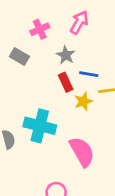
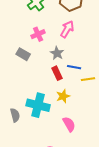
yellow star: (83, 101) -> (63, 96), moved
pink semicircle: (82, 152) -> (69, 124), size x0.7

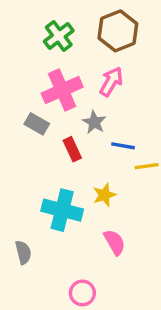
pink cross: (38, 34) -> (62, 90), size x1.6
red rectangle: (57, 73) -> (72, 149), moved
gray semicircle: (15, 115) -> (23, 252), moved

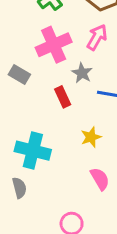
gray rectangle: (37, 124) -> (19, 75), moved
cyan cross: (62, 210) -> (33, 151), moved

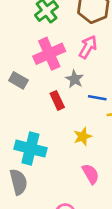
gray semicircle: (19, 188) -> (18, 182), size x1.4

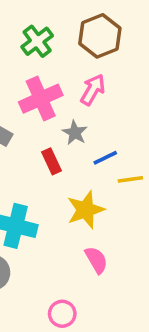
blue line: (97, 98) -> (105, 158), turned -36
yellow star: (83, 136) -> (86, 210), size x1.5

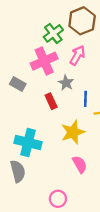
green cross: (37, 41) -> (53, 33), moved
blue line: (105, 158) -> (85, 99), turned -63

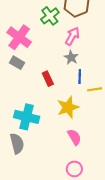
pink cross: (44, 61) -> (19, 37), moved, turned -30
gray star: (66, 83) -> (71, 57), moved
pink circle: (58, 199) -> (74, 169), moved

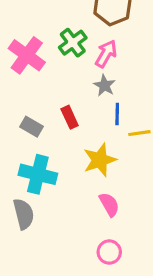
green cross: (50, 16) -> (73, 43), moved
gray rectangle: (17, 63) -> (32, 127), moved

